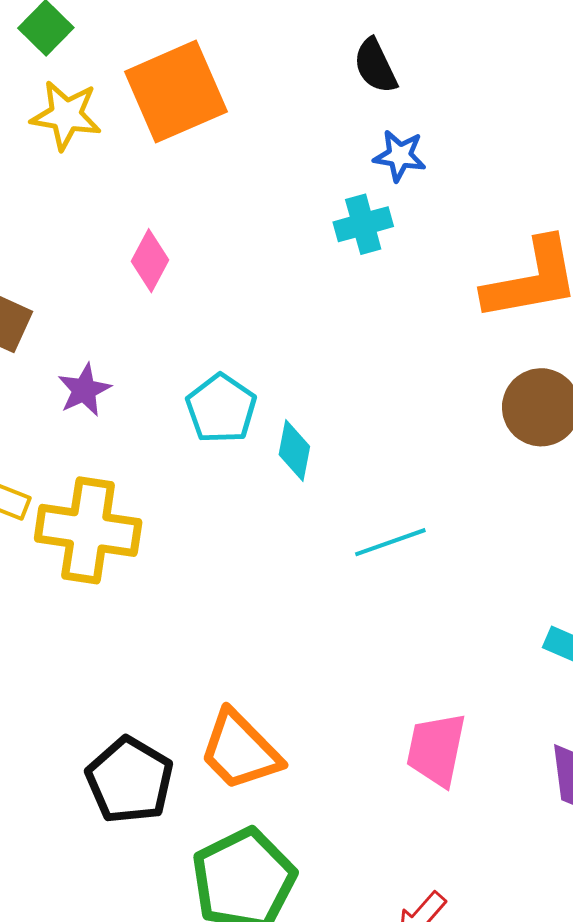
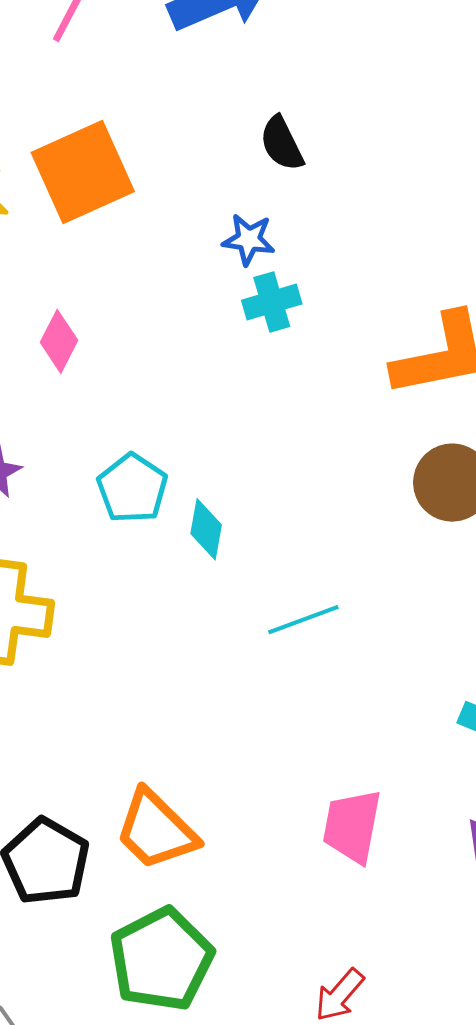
blue star: (400, 156) -> (249, 239), moved

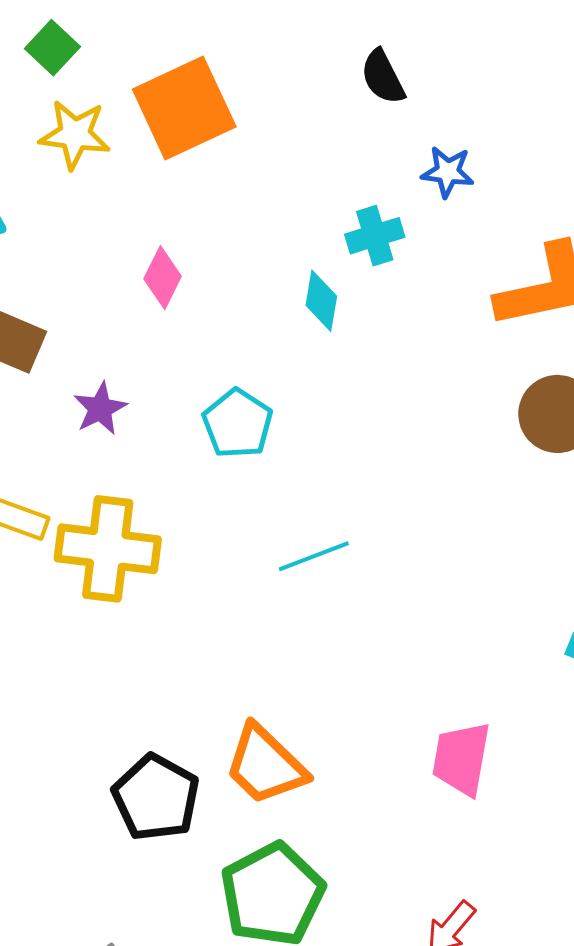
blue star: (249, 239) -> (448, 172), moved
cyan diamond: (206, 529) -> (321, 301), moved
cyan line: (303, 620) -> (314, 556), moved

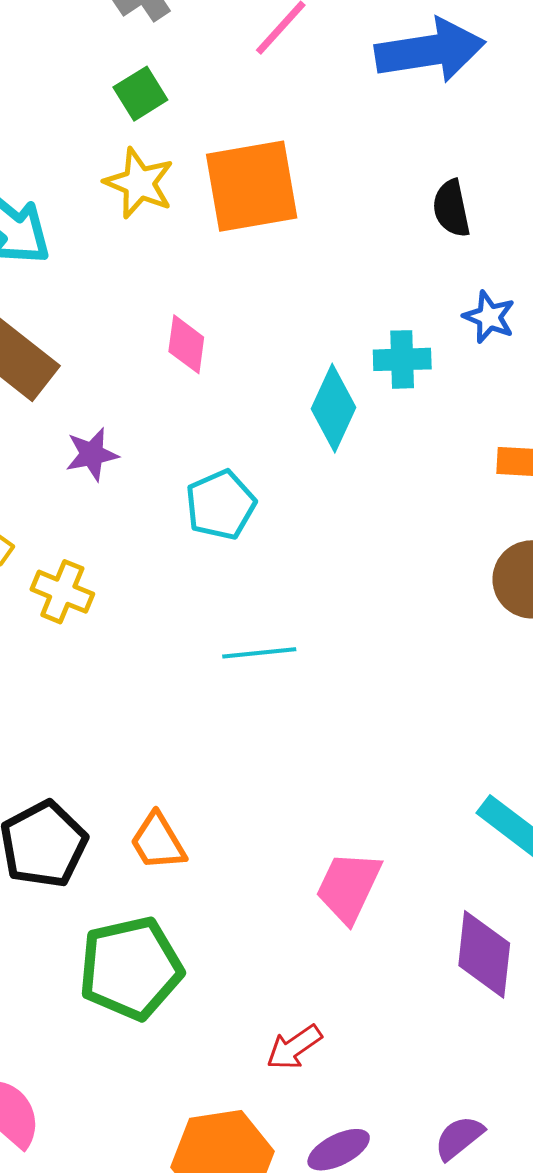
pink diamond: (163, 278) -> (186, 344), turned -34
cyan diamond: (321, 301) -> (333, 408), size x1.4
yellow cross: (108, 549) -> (62, 592), size x0.6
orange trapezoid: (265, 765) -> (158, 842), size x0.7

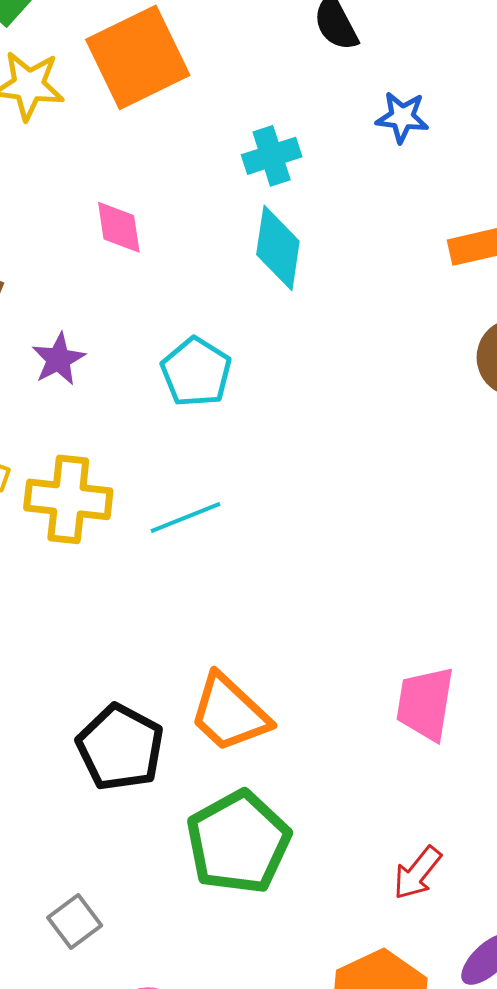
cyan cross: (402, 359) -> (272, 156), moved
yellow cross: (62, 592) -> (68, 499), size x1.4
cyan line: (259, 653) -> (185, 517), moved
orange trapezoid: (158, 842) -> (229, 713), size x1.4

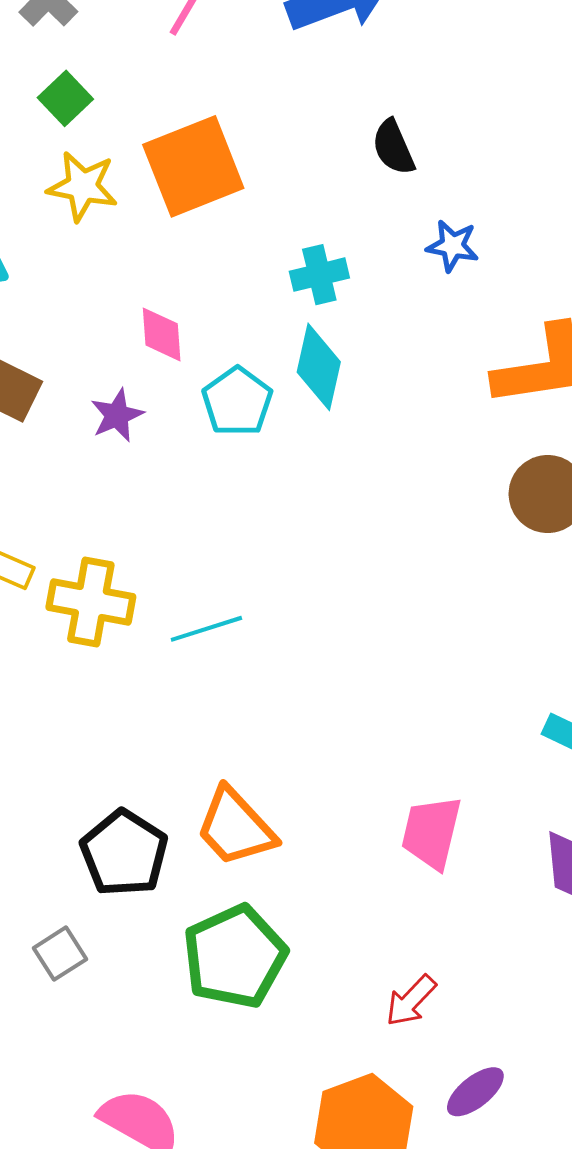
purple star: (58, 359) -> (117, 415), moved
cyan pentagon: (196, 372) -> (237, 402), moved
gray square: (75, 921) -> (60, 954), moved

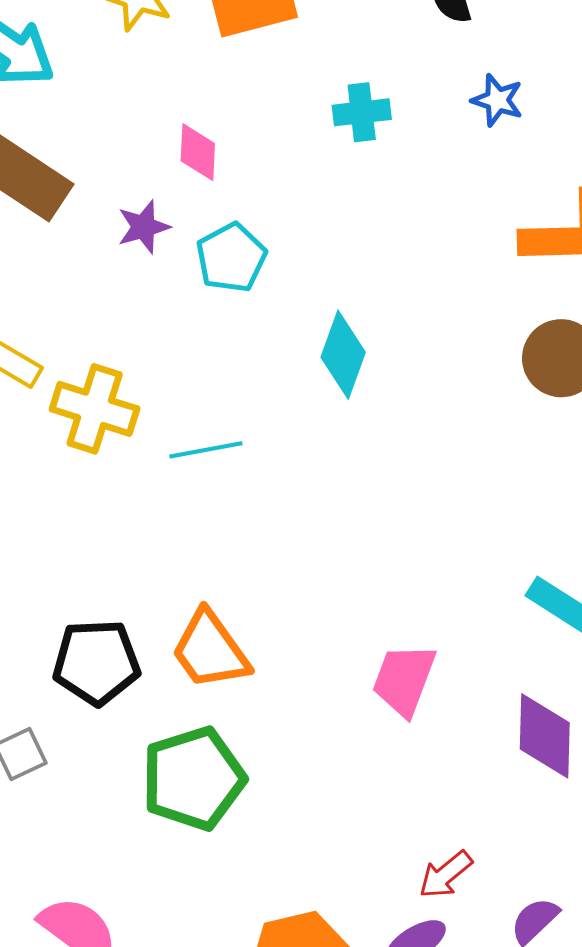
cyan diamond: (319, 367) -> (343, 355), moved
cyan pentagon: (237, 402) -> (231, 258), moved
black pentagon: (124, 853) -> (96, 662), turned 30
red arrow: (411, 1001) -> (446, 875), moved

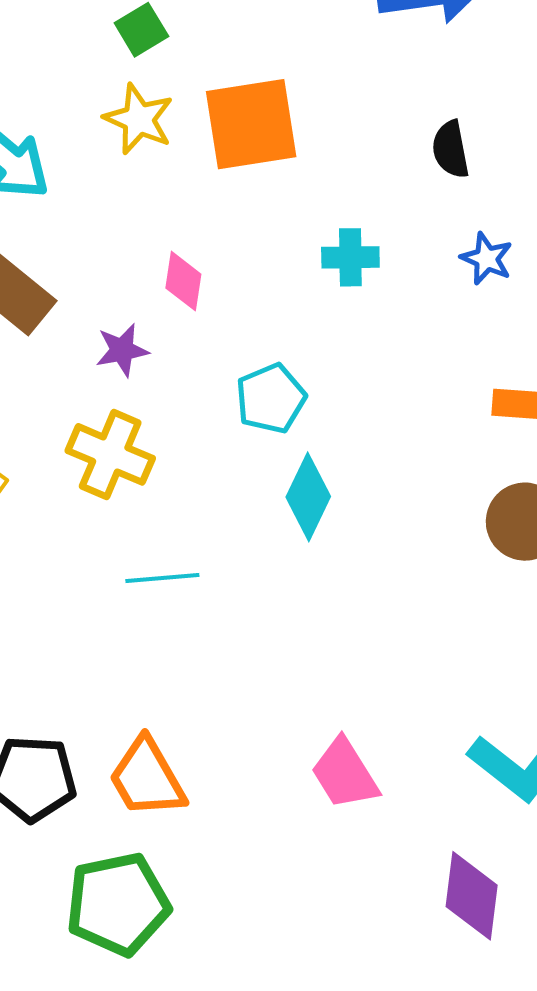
cyan pentagon: (231, 258) -> (271, 399), moved
yellow cross: (95, 409) -> (110, 454), moved
pink trapezoid: (404, 680) -> (345, 774), moved, turned -58

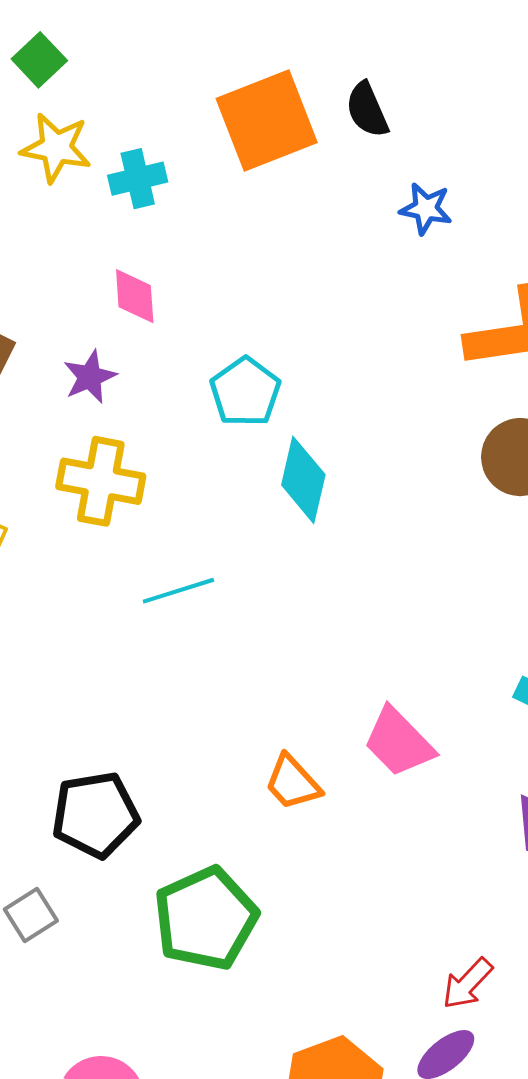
orange square: (251, 124) -> (267, 121), moved
cyan cross: (350, 257) -> (138, 179), moved
orange trapezoid: (147, 778) -> (292, 782), moved, size x0.7

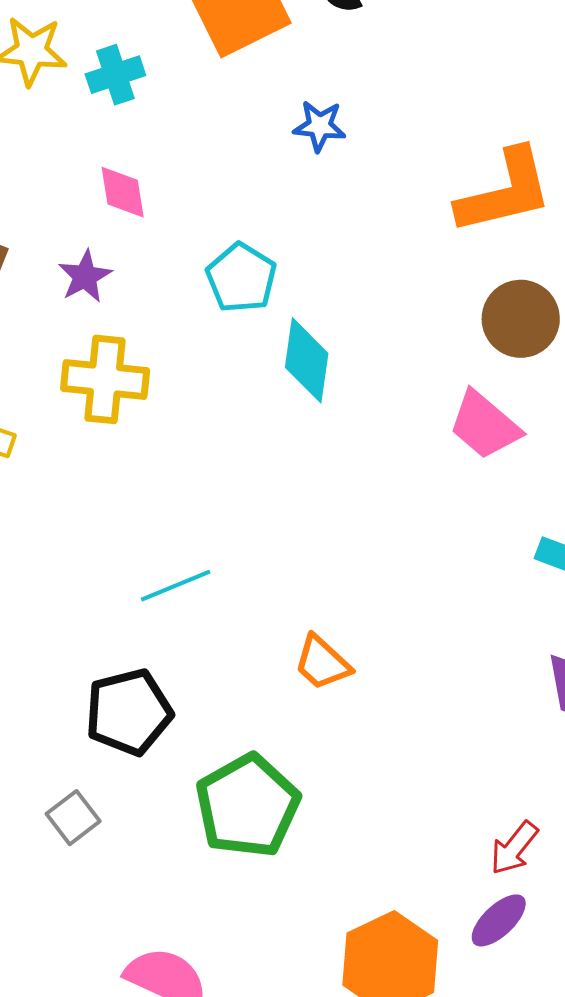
blue star: (426, 209) -> (320, 126), moved
cyan line: (178, 591) -> (176, 586), moved
pink trapezoid: (399, 742) -> (485, 425), moved

